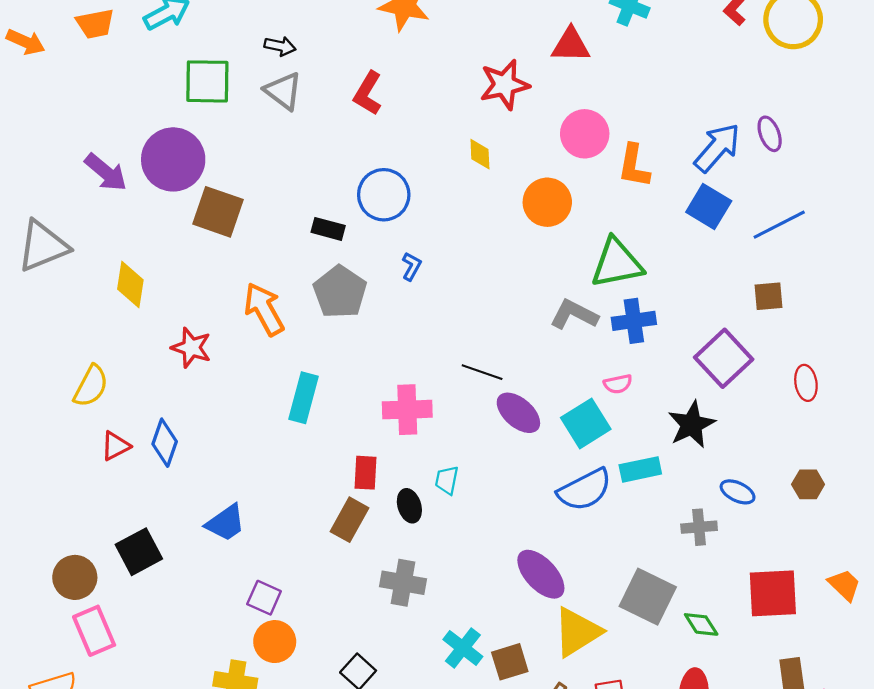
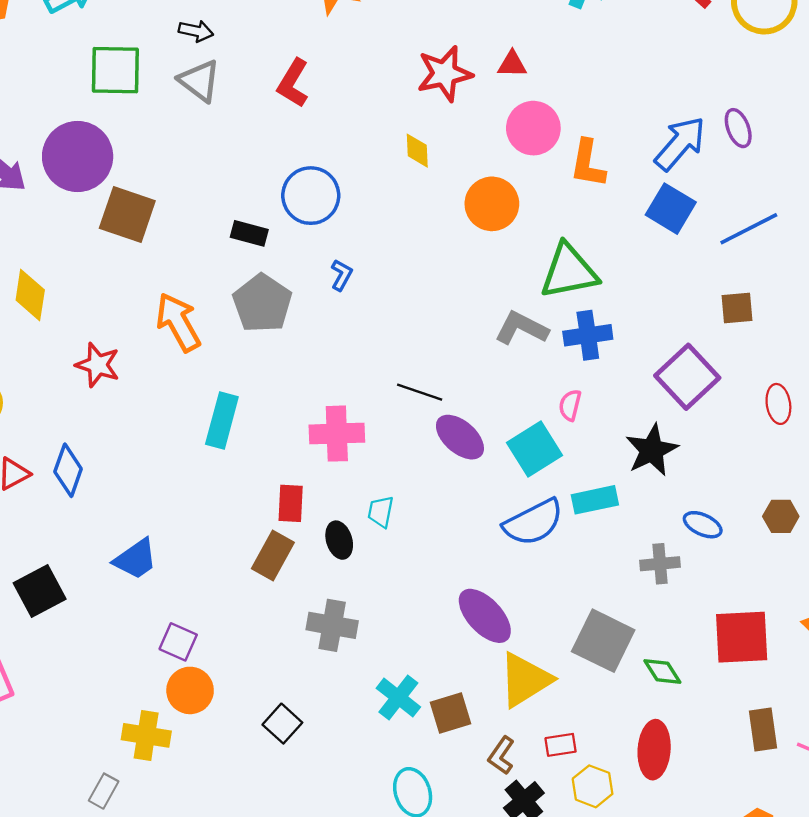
red triangle: (571, 45) -> (512, 64), moved, size x0.7
pink semicircle: (618, 384) -> (570, 405), turned 116

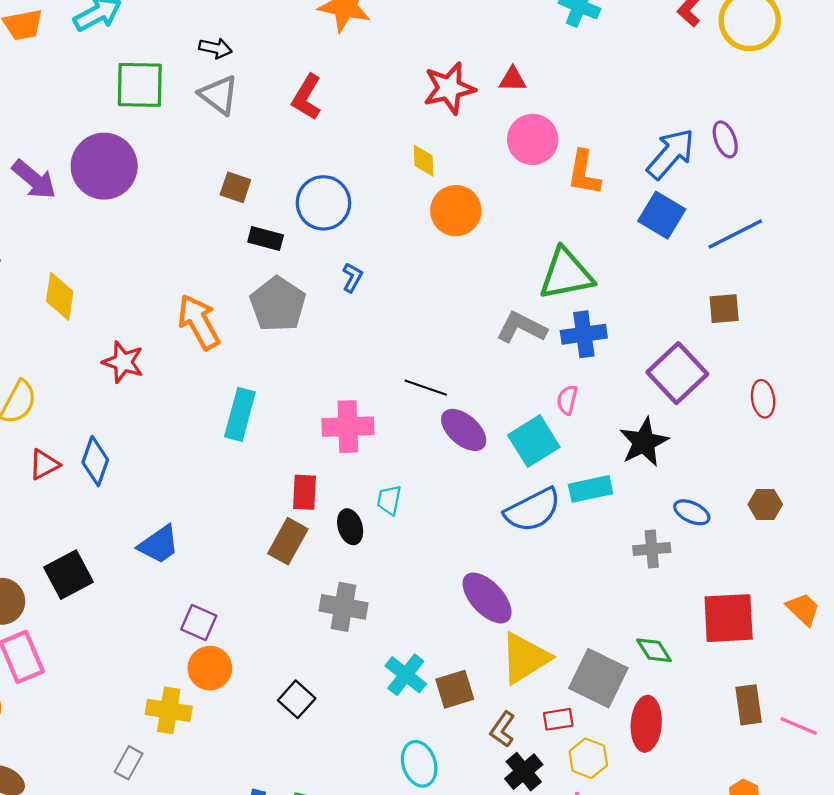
orange circle: (492, 204) -> (456, 211), moved
brown square: (127, 215) -> (235, 187), moved, size x0.6
gray square: (603, 641) -> (598, 678), moved

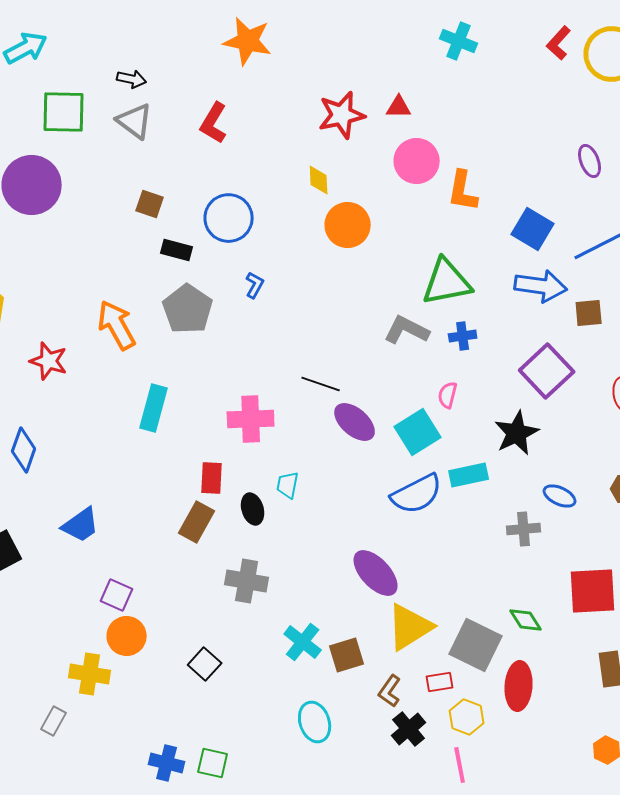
blue arrow: (671, 154) -> (541, 286), moved, turned 57
blue cross: (584, 334) -> (463, 336), size x0.7

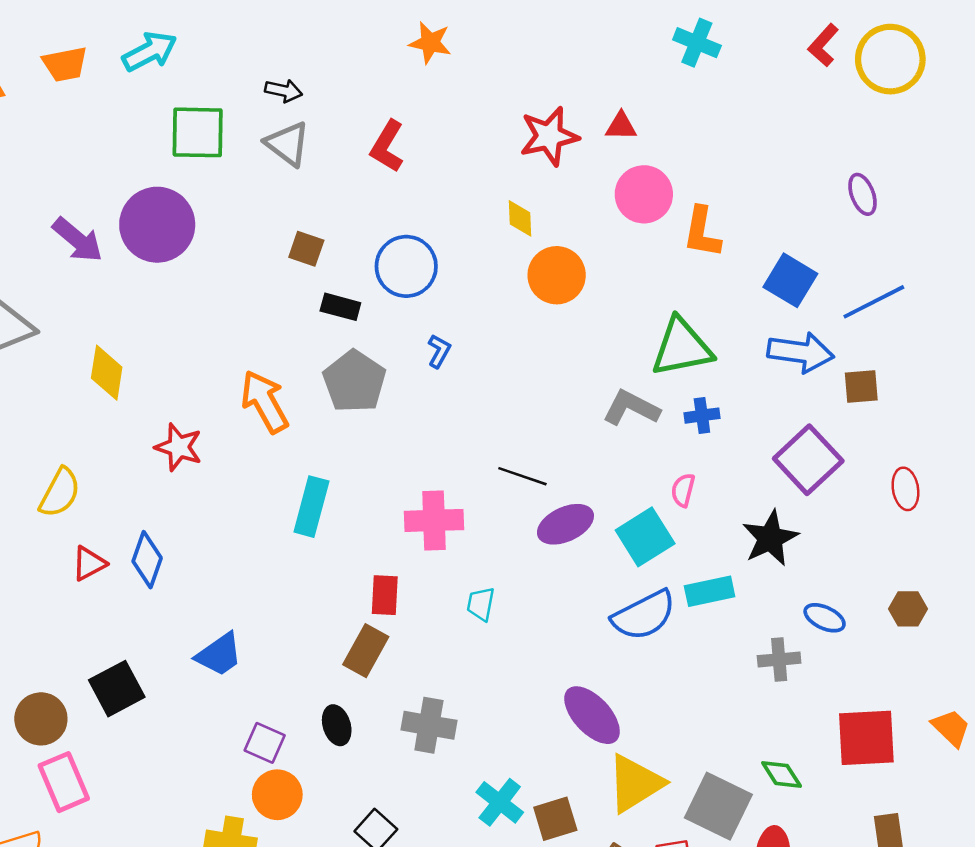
orange star: (248, 41) -> (430, 43), size x0.7
purple ellipse: (355, 422) -> (565, 524), turned -66
black ellipse: (253, 509) -> (337, 725), moved

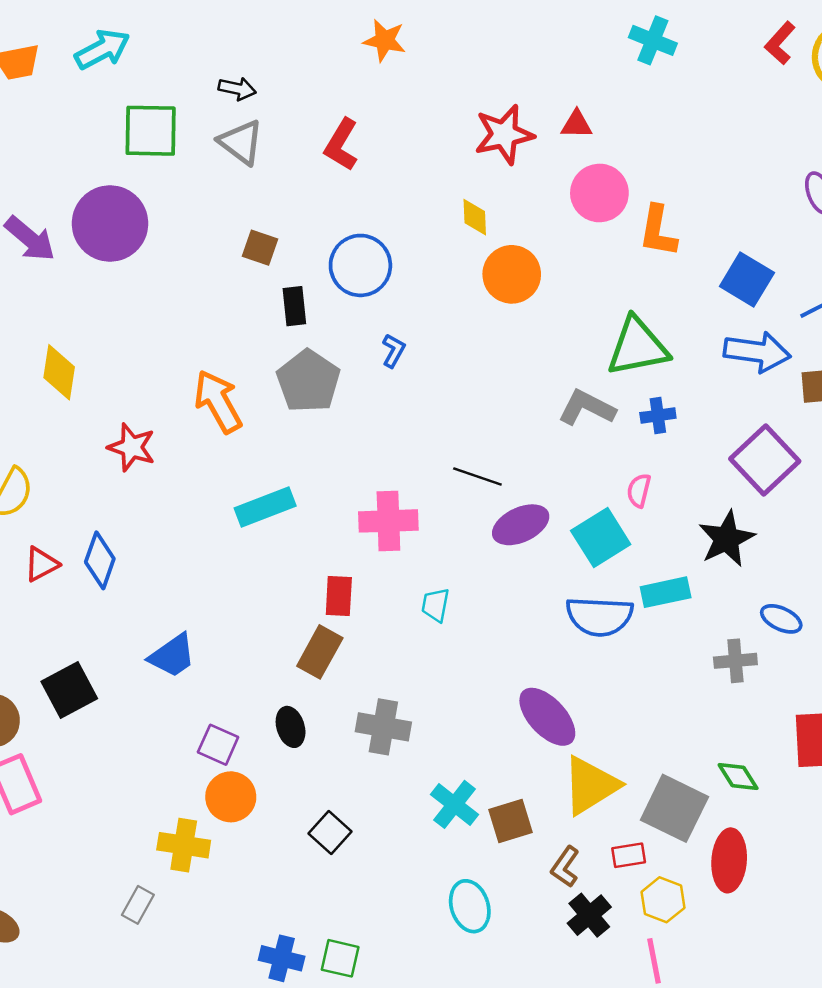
black rectangle: (340, 307) -> (294, 306), turned 69
cyan rectangle: (311, 507) -> (265, 507), turned 54
blue semicircle: (644, 615) -> (599, 616), turned 30

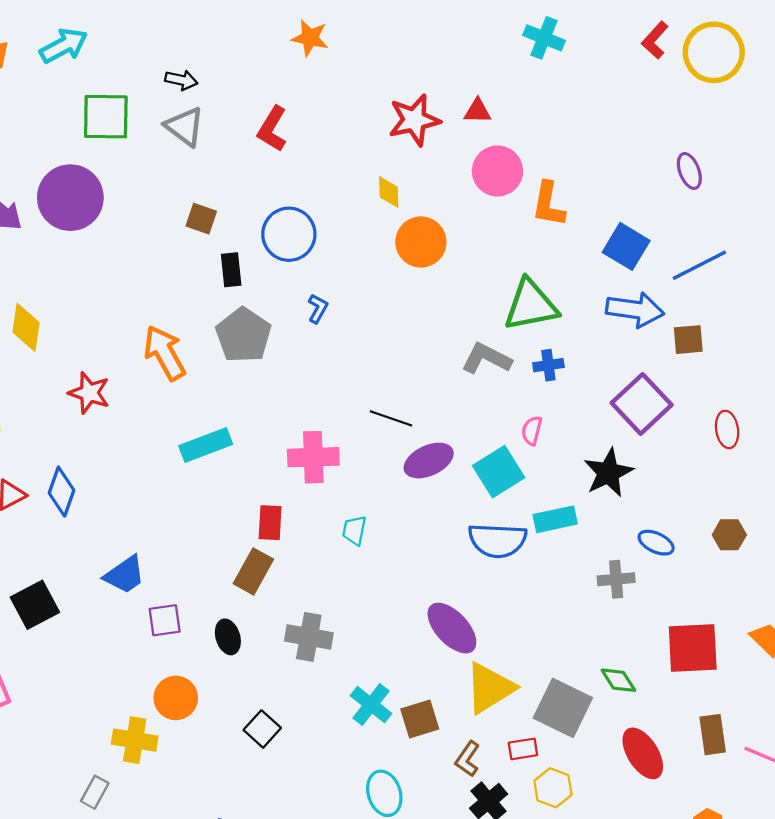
purple square: (218, 745) -> (165, 620), moved, turned -32
red ellipse: (729, 860) -> (643, 753), moved, turned -36

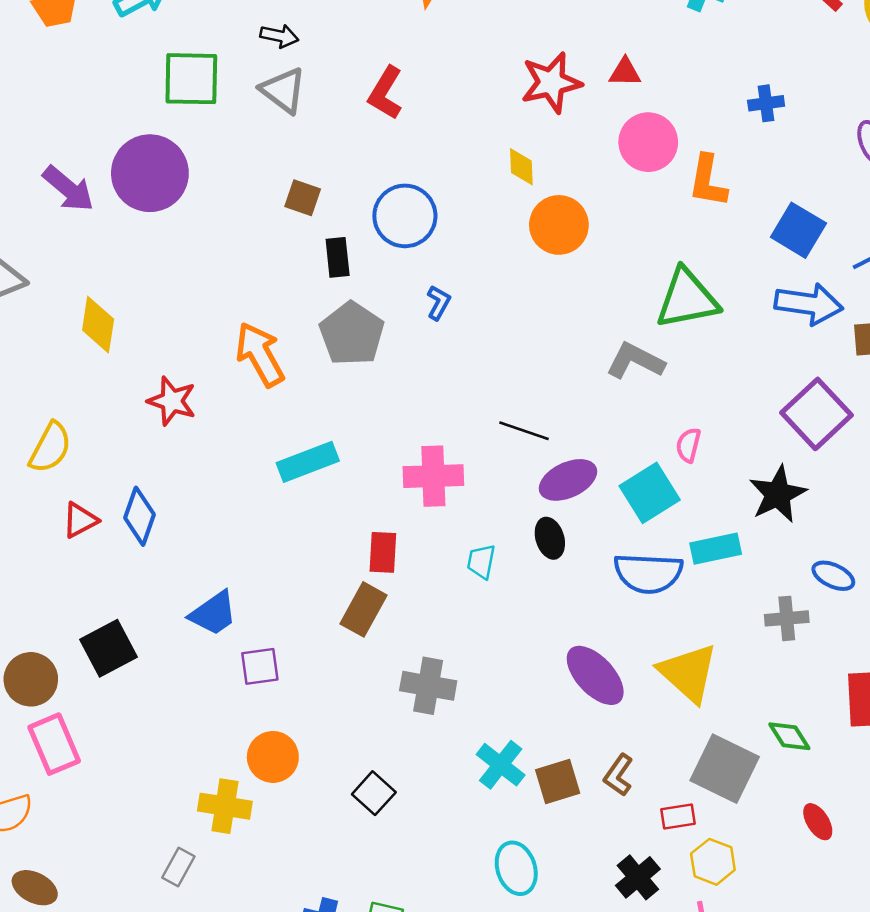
blue cross: (548, 365) -> (766, 103), moved
black ellipse: (228, 637) -> (550, 538), moved
yellow triangle: (490, 688) -> (688, 673), moved, turned -46
red ellipse: (643, 753) -> (818, 822), size x0.6
brown L-shape: (467, 759) -> (618, 775), moved

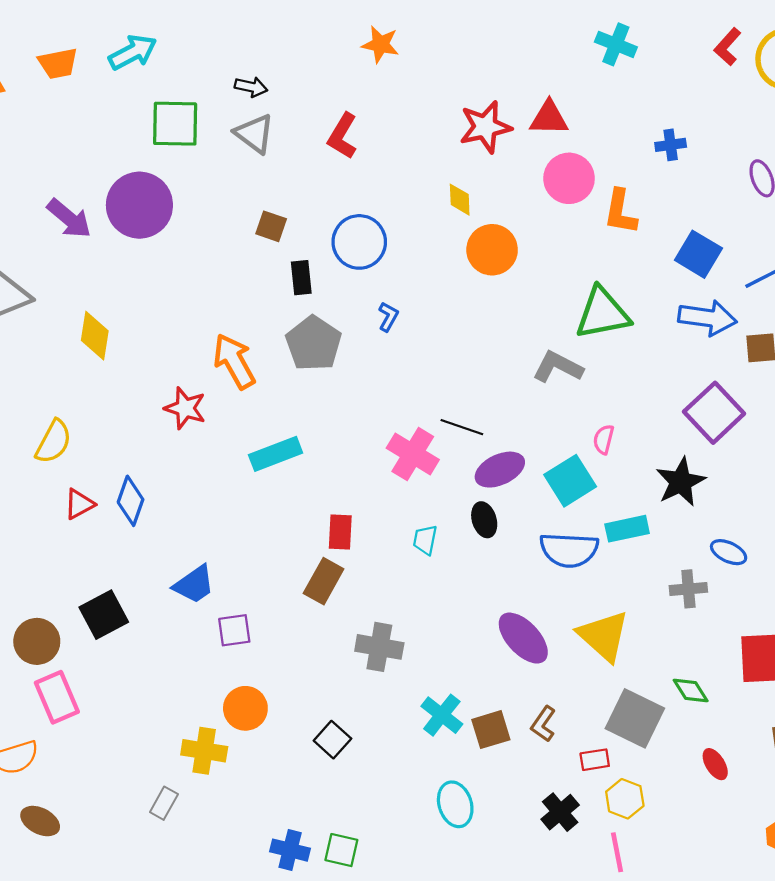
red triangle: (625, 72) -> (549, 118), size x1.4
red star: (172, 401) -> (185, 408), moved
pink cross: (433, 476) -> (413, 454), moved, turned 33

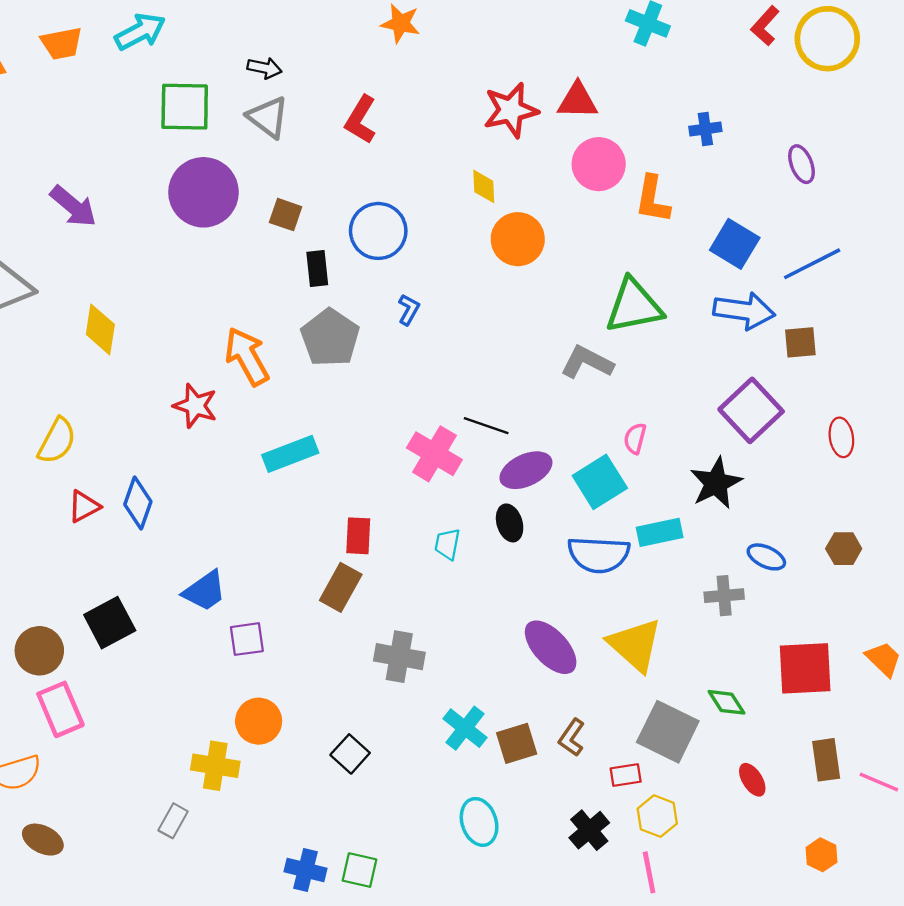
purple circle: (139, 205) -> (203, 192), moved

